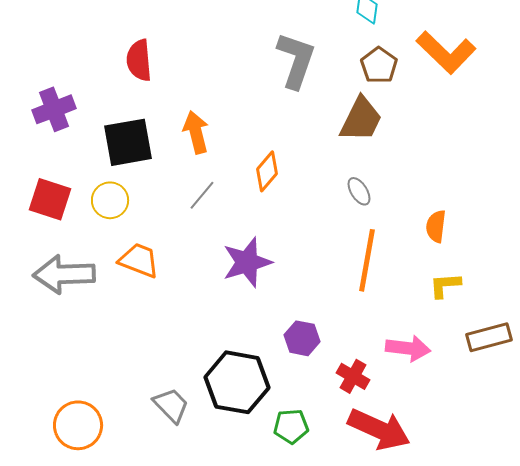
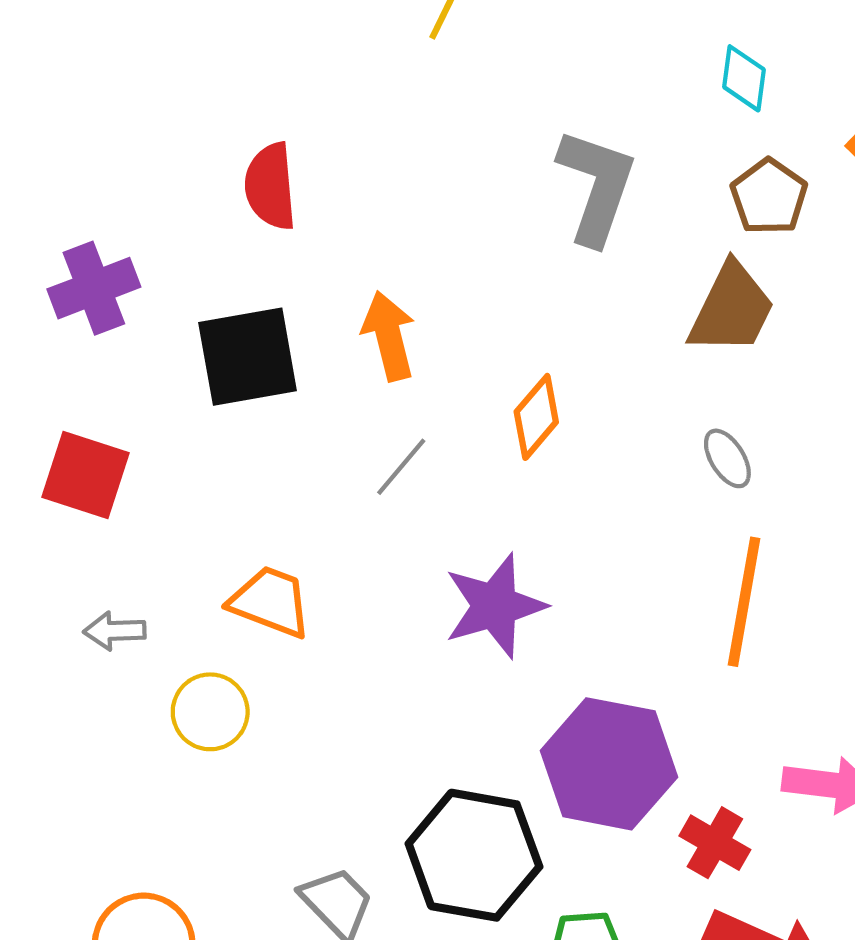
yellow circle: (110, 200) -> (210, 712), moved
gray arrow: (64, 274) -> (115, 631), size x0.5
purple hexagon: (302, 338) -> (609, 764), size x1.8

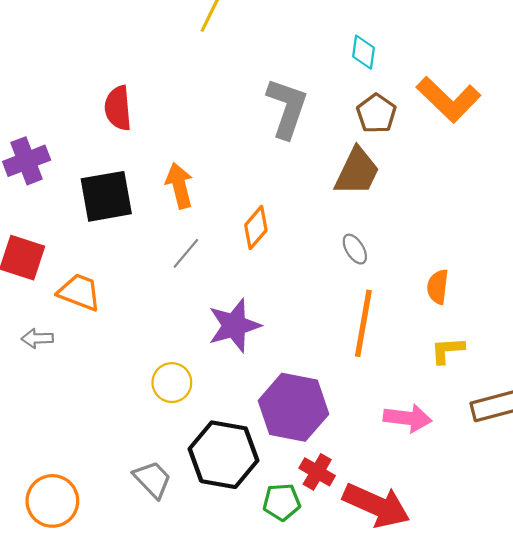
orange trapezoid: (270, 602) -> (79, 292), moved
yellow circle: (210, 712) -> (172, 383), moved
red cross: (715, 843) -> (317, 472), moved

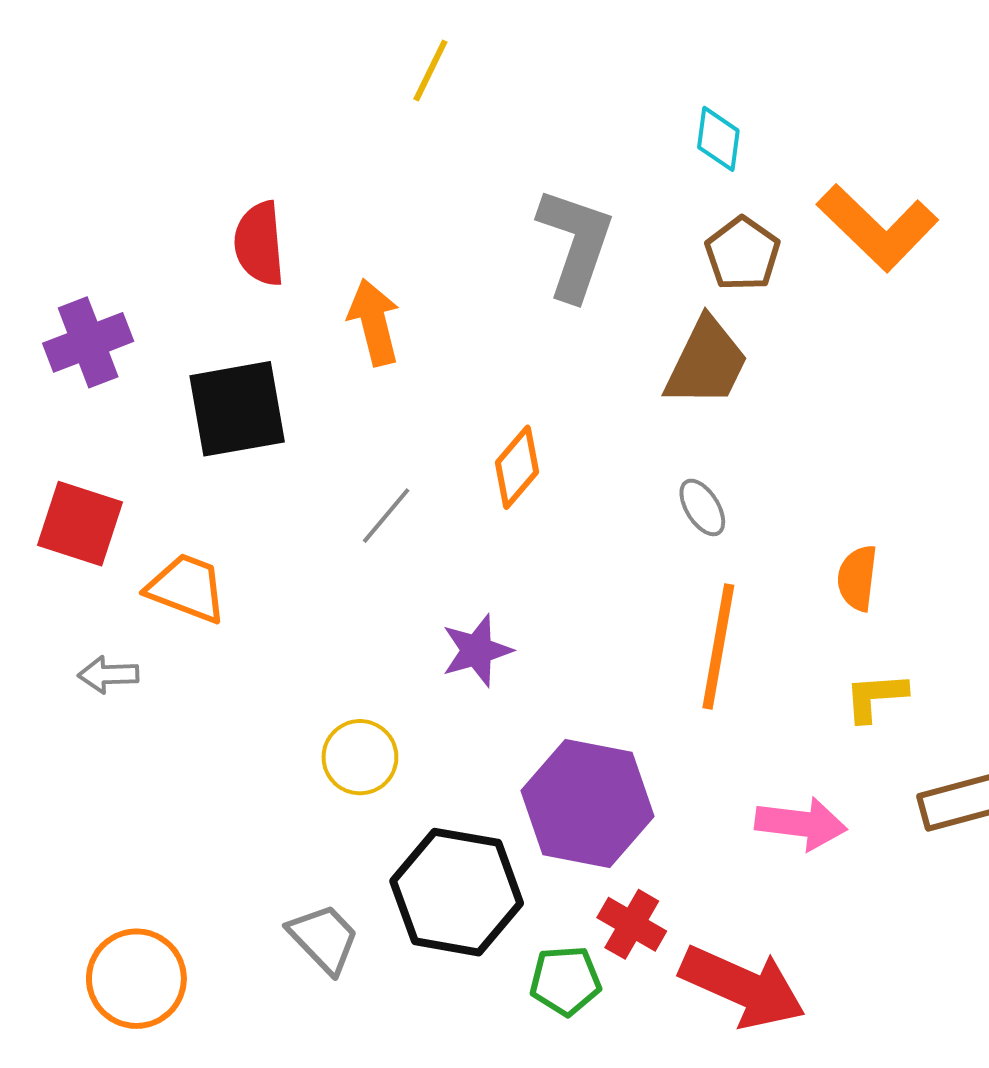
orange arrow: (179, 186) -> (374, 322), moved
purple star: (234, 326) -> (477, 650), size x0.7

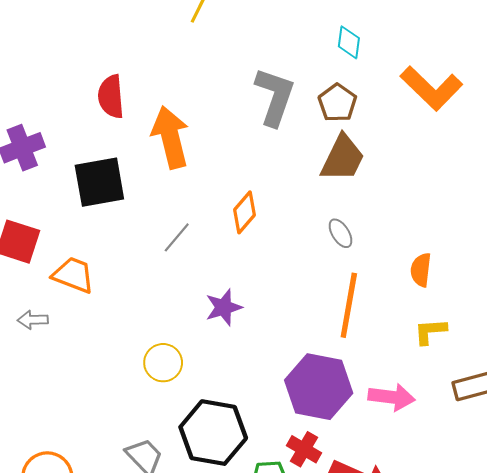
brown pentagon: (743, 254) -> (337, 103), moved
orange arrow: (374, 322) -> (170, 137), size x1.4
purple hexagon: (588, 804) -> (319, 387), moved

